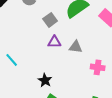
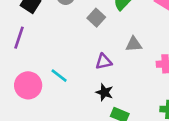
purple triangle: (54, 42) -> (104, 62), moved

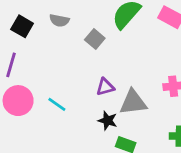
gray triangle: (134, 44) -> (133, 102), moved, size x1.5
pink circle: (28, 85) -> (18, 101), moved

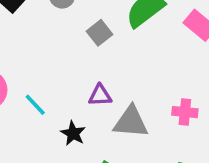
black star: (108, 121) -> (73, 133), moved

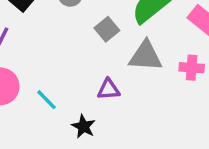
pink cross: (185, 112) -> (192, 68), moved
gray triangle: (131, 122) -> (146, 56), moved

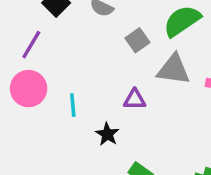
cyan line: (47, 100) -> (73, 105), turned 35

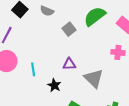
gray triangle: (174, 69) -> (94, 78), moved, turned 40

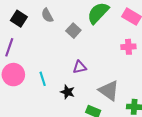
gray semicircle: (47, 11) -> (47, 15), turned 48
gray triangle: (94, 78) -> (109, 90), moved

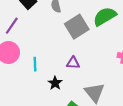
gray square: (73, 31) -> (77, 27), size x1.6

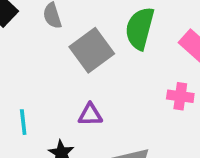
green semicircle: (105, 16) -> (140, 28), turned -40

